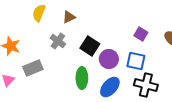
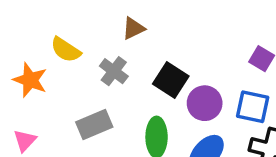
yellow semicircle: (39, 13) -> (66, 50), moved, turned -78
gray rectangle: (33, 68) -> (94, 125), moved

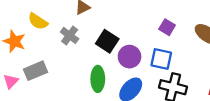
gray rectangle: (94, 125) -> (36, 71), moved

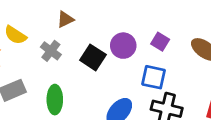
purple circle: (130, 57) -> (123, 46), moved
green ellipse: (98, 79) -> (55, 100), moved

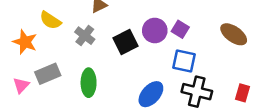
purple square: (160, 42) -> (180, 29), moved
black square: (93, 57) -> (125, 42), turned 30

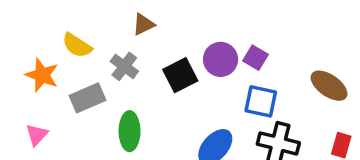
brown ellipse: (234, 34) -> (329, 86), moved
gray rectangle: (48, 74) -> (88, 98), moved

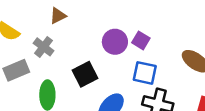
black square: (180, 75) -> (85, 74), moved

